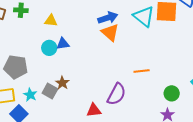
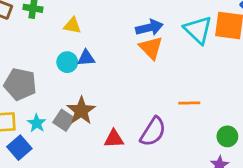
brown star: (62, 83) -> (81, 111), size x1.5
red triangle: (94, 110) -> (114, 139), moved

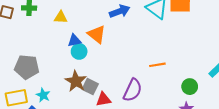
orange triangle: (151, 48) -> (97, 34), moved
cyan circle: (67, 62) -> (79, 51), moved
gray square: (64, 120) -> (90, 87), moved

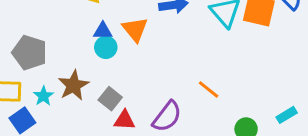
orange line: (157, 65) -> (209, 89), turned 35
brown star: (76, 81) -> (73, 85), moved

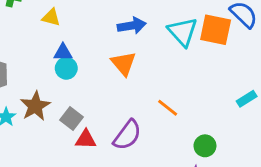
orange triangle: (135, 29) -> (124, 64), moved
cyan rectangle: (287, 115) -> (247, 99), moved

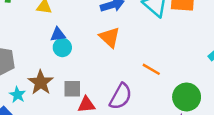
gray square: (71, 118) -> (72, 89), turned -30
green circle: (205, 146) -> (187, 97), size x1.5

